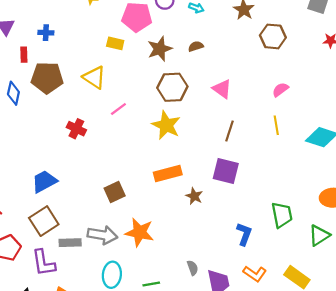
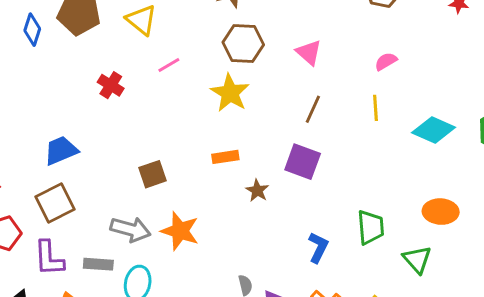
orange rectangle: (168, 173) -> (225, 157), size x0.7
green triangle: (319, 235) -> (417, 259), turned -45
gray rectangle: (70, 243) -> (98, 264), moved

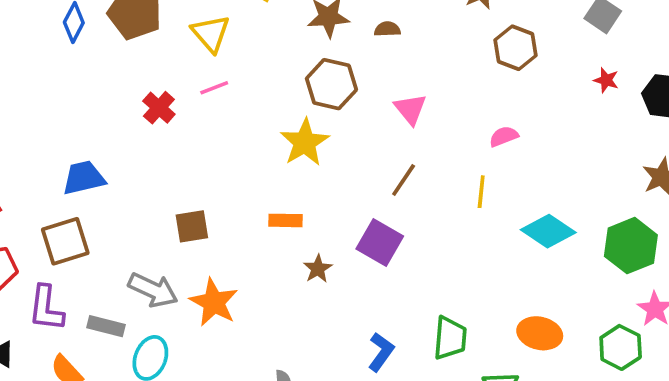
pink line: (169, 65) -> (214, 88), moved

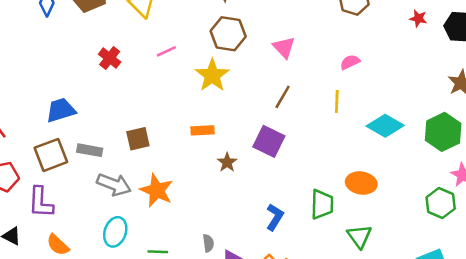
pink line: (214, 88) -> (166, 51), moved
gray rectangle: (106, 326) -> (90, 150), moved
orange ellipse: (540, 333) -> (361, 183), moved

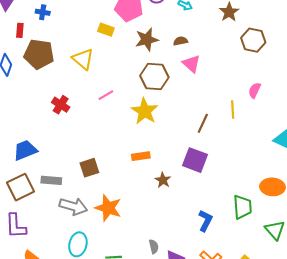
pink triangle: (284, 47) -> (191, 64), moved
pink semicircle: (350, 62) -> (255, 90), turned -35
yellow line: (337, 101) -> (233, 109), moved

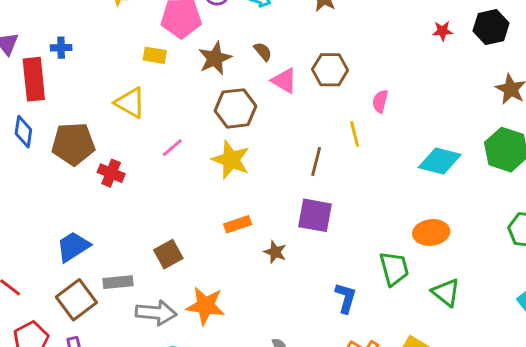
red rectangle: (20, 30) -> (34, 79), size x2.0
brown hexagon: (253, 40) -> (330, 70), moved
brown semicircle: (181, 41) -> (263, 52), turned 72
brown pentagon: (39, 54) -> (73, 144), moved

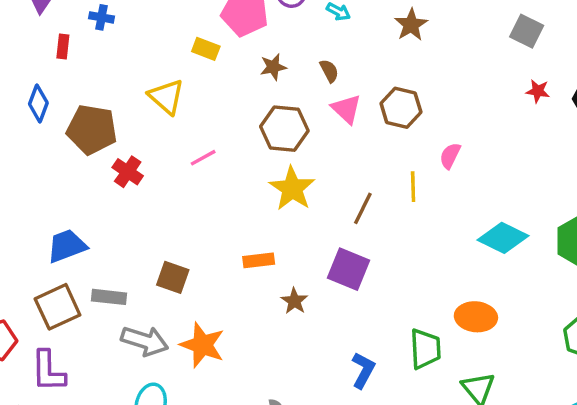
brown star: (215, 58) -> (273, 67), size x0.7
red rectangle: (34, 79) -> (63, 47), size x0.5
yellow star: (231, 160) -> (292, 189), moved
brown square: (168, 254) -> (173, 277), turned 36

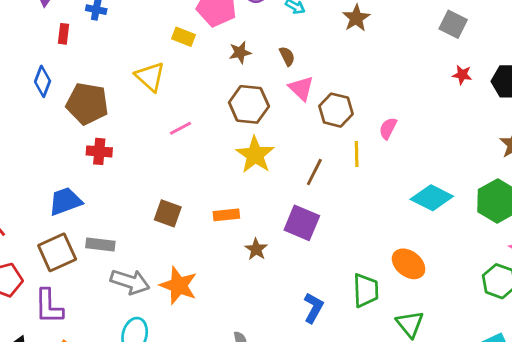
brown hexagon: (401, 108) -> (336, 110), moved
red cross: (128, 172) -> (99, 151), moved, turned -30
brown square: (173, 277) -> (168, 213), moved
orange ellipse: (476, 317) -> (409, 264), turned 32

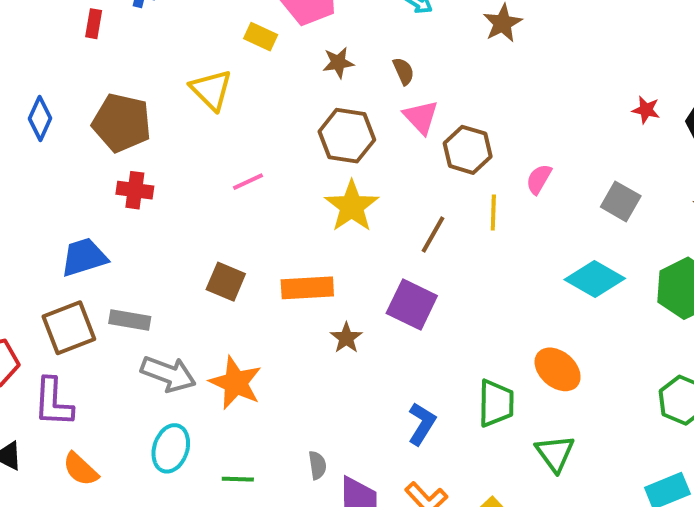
gray square: (453, 24) -> (621, 201), moved
blue diamond: (43, 81) -> (40, 118), moved
pink line: (180, 128) -> (248, 182), moved
orange rectangle: (226, 215) -> (307, 288), size x1.4

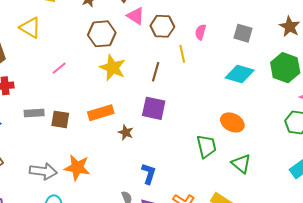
gray rectangle: (130, 320) -> (34, 113), moved
blue L-shape: (422, 424) -> (149, 174), moved

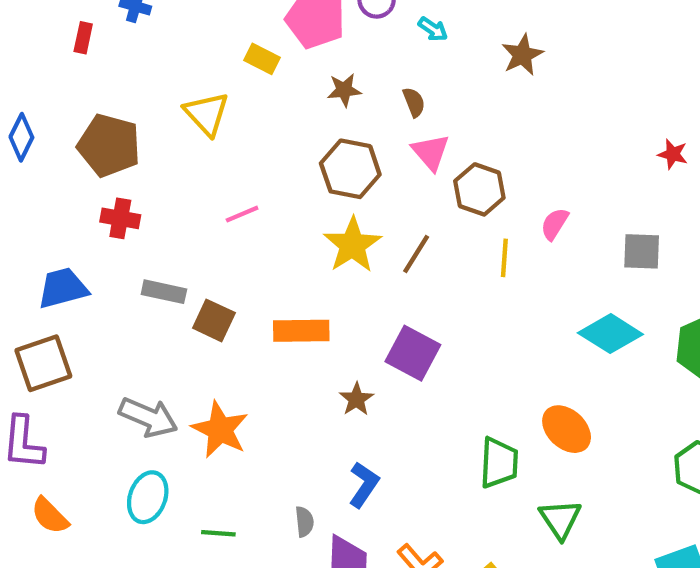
gray square: (243, 33) -> (642, 251), turned -30
brown line: (156, 72) -> (416, 254), moved
brown star: (126, 132) -> (356, 399), moved

